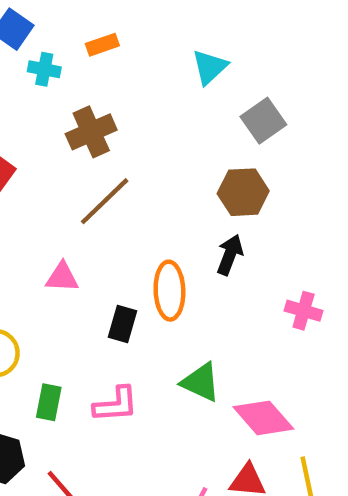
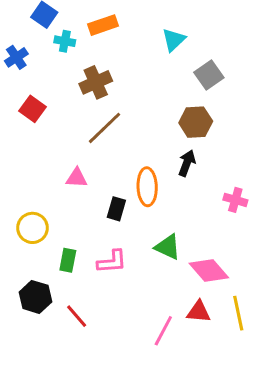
orange rectangle: (102, 45) -> (103, 25), size x1.4

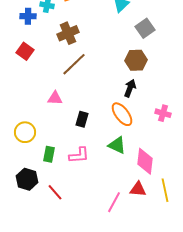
blue cross: (16, 57) -> (28, 16), moved, turned 35
orange ellipse: (147, 187) -> (122, 114), moved, turned -35
pink diamond: (209, 271) -> (145, 161), turned 48

